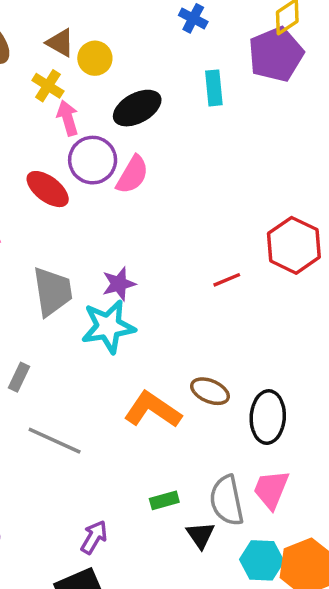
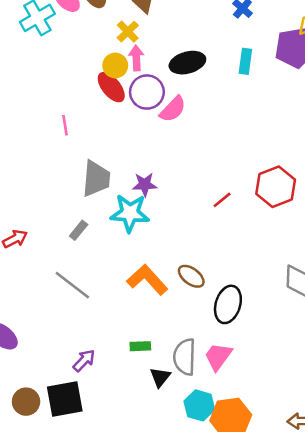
yellow circle: (95, 58) -> (115, 66), moved
red ellipse: (48, 189) -> (111, 87), moved
red line: (227, 280) -> (222, 200), turned -30
gray rectangle: (19, 377) -> (79, 230), moved

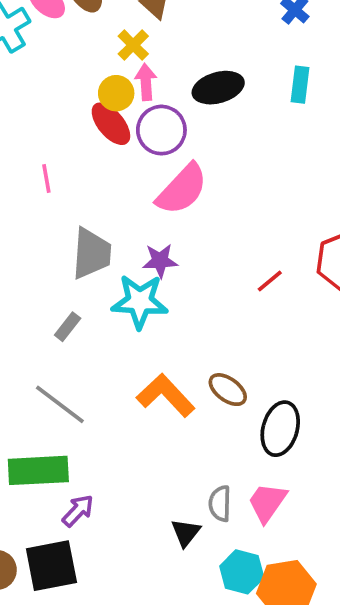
pink semicircle: (173, 109) -> (182, 189), moved, size x1.4
green rectangle: (140, 346) -> (38, 470), moved, size x2.0
gray semicircle: (185, 357) -> (220, 504), size x0.7

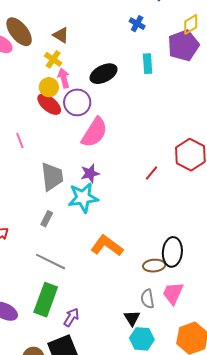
brown ellipse: (228, 390) -> (154, 266), moved, turned -30
green rectangle: (38, 470) -> (46, 300), turned -56
cyan hexagon: (242, 572) -> (142, 339), moved

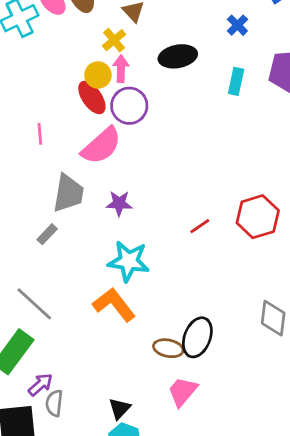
black ellipse: (104, 74) -> (178, 56), moved
pink semicircle: (94, 132) -> (101, 146), moved
cyan star: (83, 198) -> (129, 261), moved
gray rectangle: (47, 219) -> (47, 234), moved
gray semicircle: (147, 299) -> (54, 403), moved

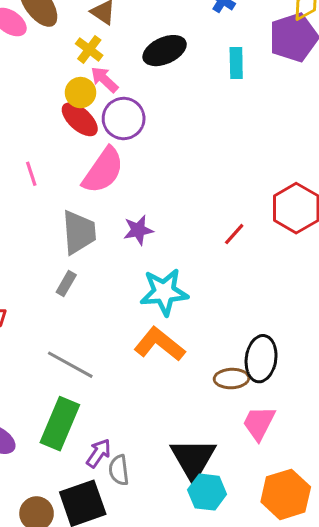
pink arrow: (121, 69) -> (104, 79), turned -35
black triangle: (120, 409) -> (193, 459), size x1.8

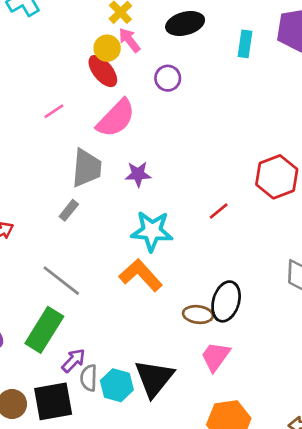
purple circle: (124, 119) -> (168, 78), moved, size x0.7
pink line: (31, 174) -> (54, 111), turned 65
red line: (234, 234) -> (219, 211), moved
cyan hexagon: (207, 492) -> (117, 385), moved

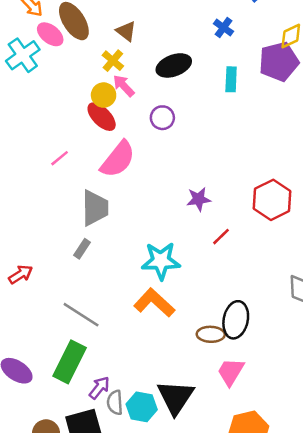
purple star: (138, 174) -> (199, 199), moved

